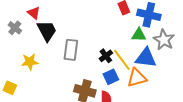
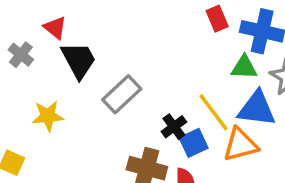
gray rectangle: (71, 50) -> (122, 94), turned 40
black cross: (106, 56) -> (174, 127), moved

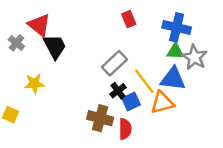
red rectangle: (217, 19) -> (129, 19), moved
red triangle: (55, 28) -> (39, 25), size x1.5
green triangle: (244, 67) -> (175, 51), moved
gray rectangle: (122, 94) -> (114, 63), moved

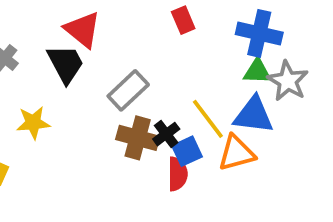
red triangle: (39, 25) -> (83, 30), moved
gray rectangle: (114, 63) -> (128, 90), moved
brown cross: (100, 118) -> (138, 138), moved
red semicircle: (125, 129) -> (178, 174), moved

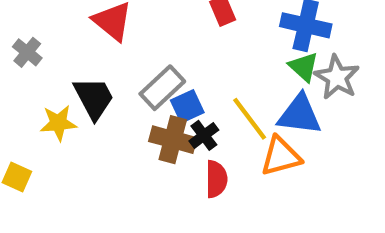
black trapezoid: (65, 64) -> (94, 98), moved
green triangle: (257, 71) -> (304, 67), turned 40
blue square: (187, 151) -> (187, 106), moved

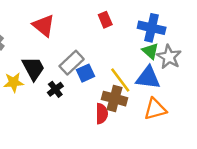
black cross: (204, 135) -> (55, 89), moved
brown cross: (173, 140) -> (114, 99), moved
orange triangle: (281, 156) -> (155, 109), moved

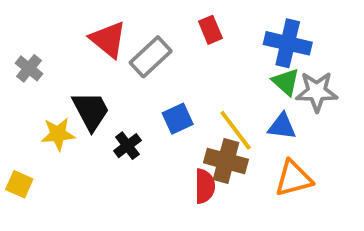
gray star: (169, 57) -> (317, 92), turned -30
gray rectangle: (72, 63) -> (151, 57), moved
blue triangle: (148, 78) -> (282, 126), size x0.7

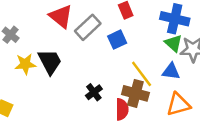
blue square: (178, 119) -> (117, 40), moved
yellow star: (58, 134) -> (25, 64), moved
black cross: (127, 146) -> (94, 92), moved

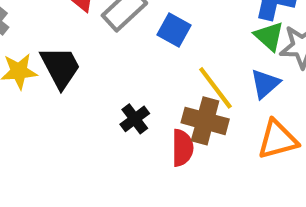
blue square: (117, 40) -> (174, 30), turned -36
blue triangle: (171, 71) -> (265, 84), turned -48

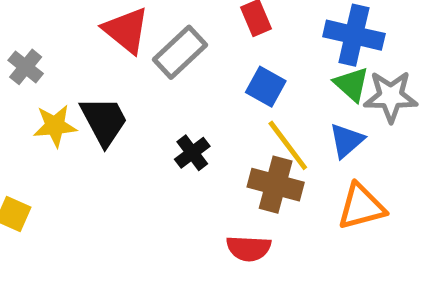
blue square: (174, 30) -> (266, 87), moved
black cross: (135, 119) -> (192, 153), moved
red semicircle: (182, 148) -> (249, 248), moved, turned 93

